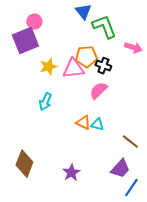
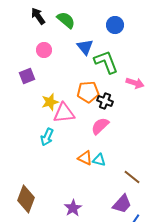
pink circle: (34, 22) -> (44, 50), moved
purple square: (25, 41) -> (27, 76), size x0.6
pink triangle: (73, 69) -> (64, 113), moved

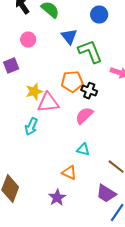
orange triangle: (85, 158) -> (69, 173), moved
purple trapezoid: (122, 204) -> (106, 194), turned 80

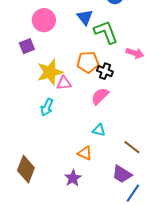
pink circle: (28, 40) -> (44, 20), size x1.5
yellow star: (34, 92) -> (50, 72), size x1.5
pink triangle: (48, 103) -> (64, 83), size x0.7

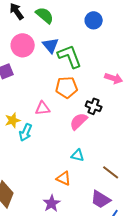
blue triangle: (85, 17) -> (51, 45), moved
green L-shape: (106, 32) -> (70, 56), moved
black cross: (105, 71) -> (94, 106), moved
yellow star: (50, 72) -> (13, 120), moved, size x0.6

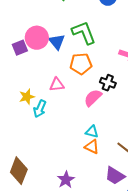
pink circle: (23, 45) -> (37, 38), moved
blue triangle: (51, 45) -> (57, 42), moved
orange triangle: (64, 178) -> (92, 147), moved

